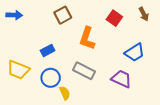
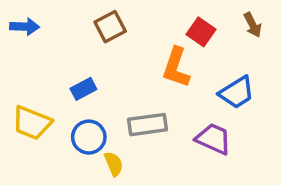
orange L-shape: (87, 38) -> (176, 68), moved
gray rectangle: (84, 71) -> (148, 125), turned -35

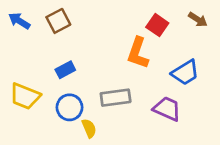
brown arrow: (253, 25) -> (198, 20), turned -30
blue arrow: (25, 27) -> (19, 21), turned -150
brown square: (110, 27) -> (58, 21), moved

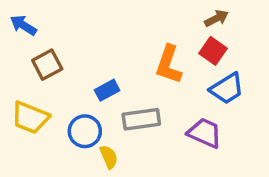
brown arrow: (198, 20) -> (216, 18), moved, turned -60
brown square: (58, 21) -> (47, 65), moved
red square: (157, 25) -> (213, 51), moved
blue rectangle: (65, 70) -> (107, 90), moved

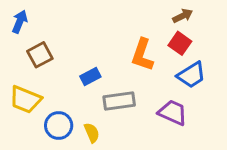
blue arrow: (23, 25) -> (20, 22), turned 80
blue circle: (85, 131) -> (59, 126), moved

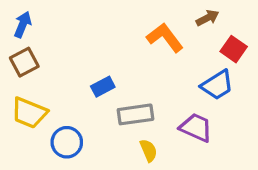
red square: (180, 43) -> (234, 49), moved
brown square: (40, 55) -> (24, 62), moved
orange L-shape: (142, 55) -> (165, 38), moved, turned 124
yellow semicircle: (92, 133) -> (149, 150), moved

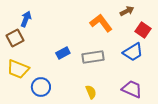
blue arrow: (23, 24) -> (26, 19), moved
gray rectangle: (135, 114) -> (93, 57), moved
purple trapezoid: (196, 128) -> (132, 89), moved

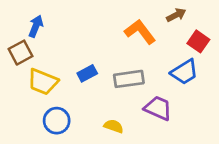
yellow trapezoid: (18, 69) -> (43, 82), moved
purple trapezoid: (132, 89) -> (158, 108), moved
yellow semicircle: (91, 92) -> (114, 126), moved, turned -48

